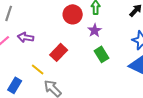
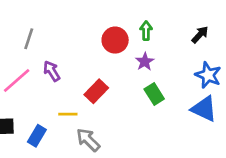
purple arrow: (26, 37) -> (52, 71), turned 49
yellow line: (38, 69) -> (68, 114), turned -40

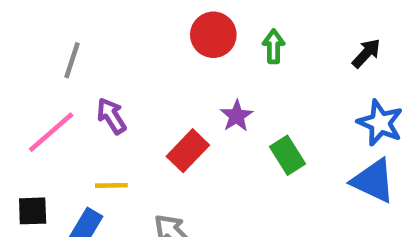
red circle: (115, 40) -> (213, 35), moved
purple star: (145, 62) -> (237, 116), moved
yellow line: (68, 114) -> (111, 185), moved

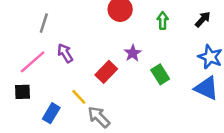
green arrow: (274, 46) -> (163, 21), moved
yellow line: (111, 185) -> (79, 97), moved, turned 48
black square: (33, 211) -> (23, 92), moved

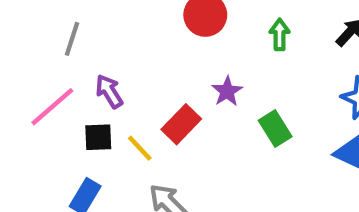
black square: (23, 92) -> (98, 137), moved
yellow line: (79, 97) -> (140, 148), moved

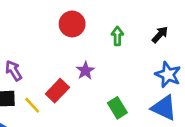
green rectangle: (275, 129) -> (117, 108), moved

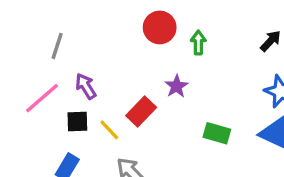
green arrow: (117, 36) -> (198, 43), moved
green rectangle: (117, 108) -> (217, 133), turned -42

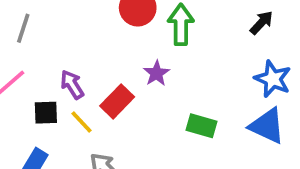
green arrow: (198, 43) -> (181, 25), size x1.5
purple arrow: (86, 86) -> (72, 85), moved

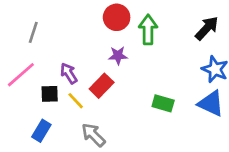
black arrow: (261, 23) -> (207, 28), size x1.4
purple star: (156, 73) -> (118, 56), moved, turned 30

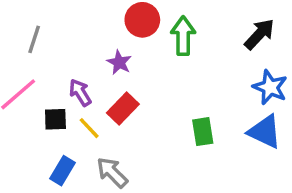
purple star: (118, 56) -> (119, 62), moved, turned 30
green rectangle: (163, 103) -> (203, 132), turned 65
blue rectangle: (41, 131) -> (62, 171), moved

